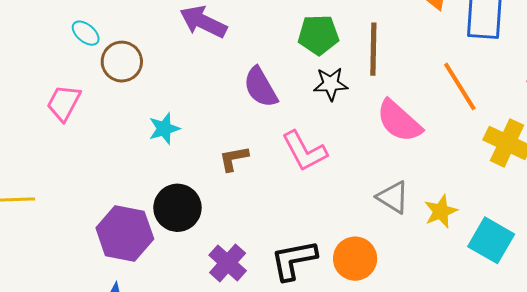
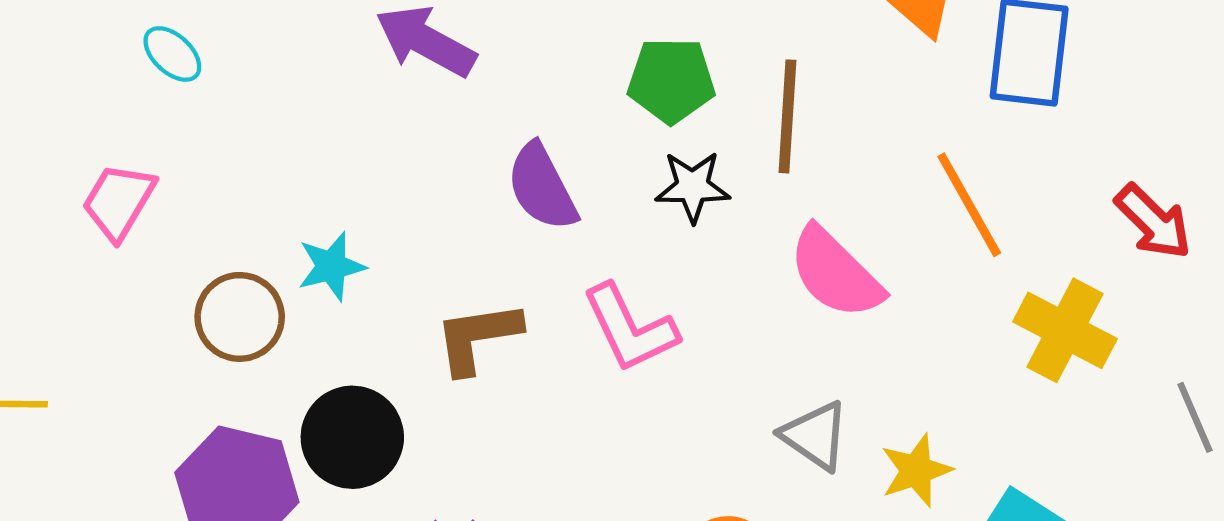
brown circle: (122, 62) -> (240, 317), moved
brown L-shape: (234, 159) -> (478, 337), size x1.4

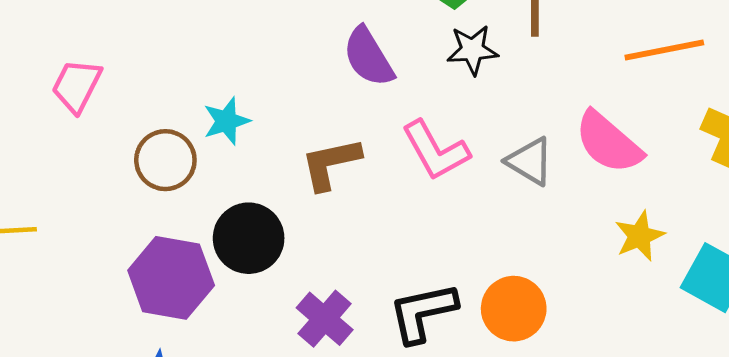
orange line: (969, 205) -> (664, 50), turned -68
pink semicircle: (836, 273) -> (608, 142), moved
gray triangle: (815, 436) -> (530, 161), moved

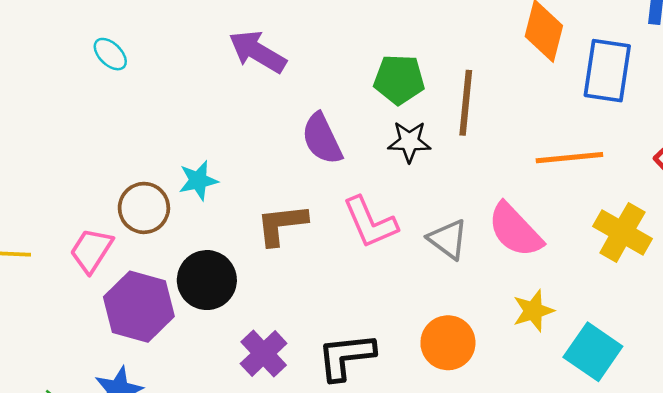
pink trapezoid: (77, 86) -> (91, 250), moved
orange circle: (514, 309) -> (448, 343), moved

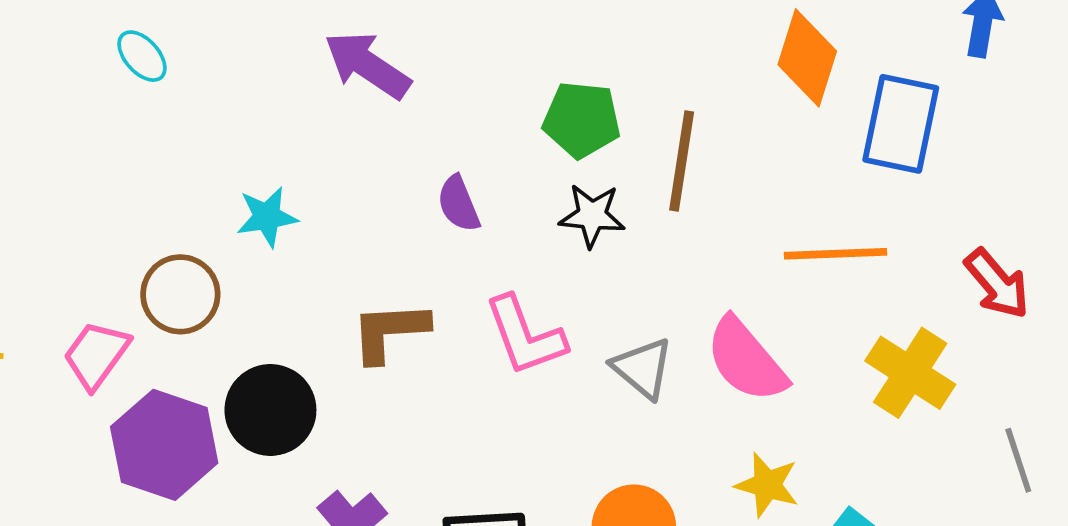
purple semicircle: (322, 139) -> (459, 204), size x0.7
cyan star: (198, 180) -> (267, 217), moved
yellow star: (533, 311) -> (767, 485), turned 30

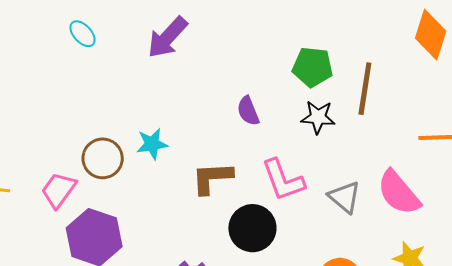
purple arrow: (367, 65) -> (167, 37), moved, turned -81
cyan star: (267, 217) -> (152, 144), moved
black circle: (270, 410) -> (252, 228), moved

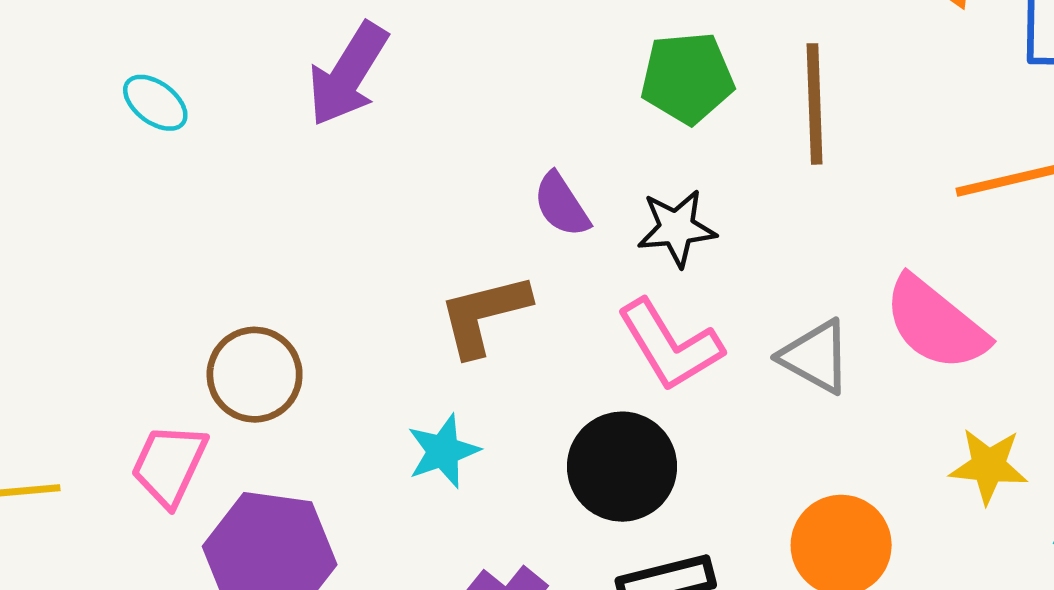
black star: (318, 117) -> (677, 228), moved
cyan star: (152, 144) -> (443, 451), moved
brown L-shape: (212, 178) -> (484, 315), moved

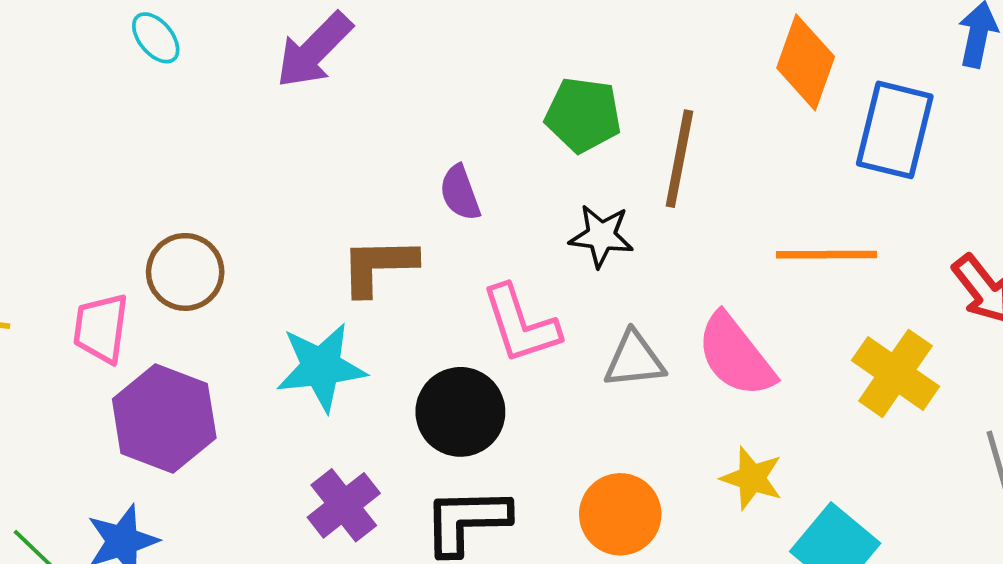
black star: (677, 228) -> (601, 236), moved
gray triangle: (816, 357) -> (634, 360), turned -48
cyan star: (443, 451) -> (321, 367), size x1.5
pink trapezoid: (169, 465) -> (101, 328), turned -30

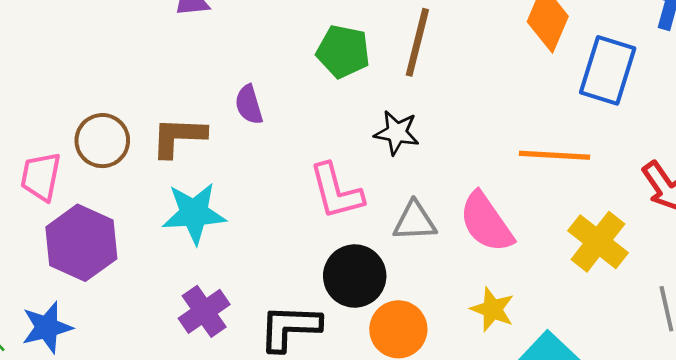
green pentagon: (583, 115) -> (343, 52), moved
brown line: (679, 159) -> (417, 42), moved
purple semicircle: (460, 193) -> (249, 105), moved
brown L-shape: (378, 266) -> (178, 137), moved
black circle: (460, 412) -> (355, 276), moved

